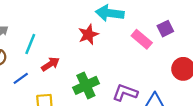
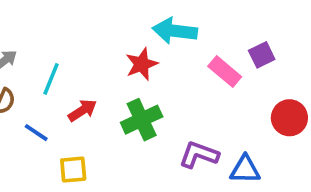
blue line: (21, 78) -> (36, 133), turned 70
green cross: (86, 85) -> (142, 120), moved

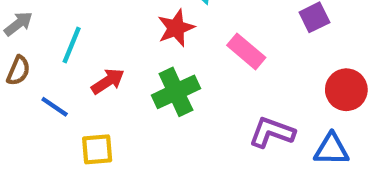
pink rectangle: (225, 72) -> (246, 51), moved
purple L-shape: (199, 155) -> (272, 132), moved
blue triangle: (245, 170) -> (331, 149), moved

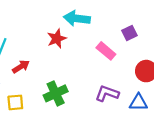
pink rectangle: (246, 51) -> (106, 51), moved
green cross: (176, 92) -> (56, 93), moved

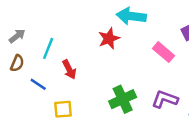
red arrow: (21, 67) -> (69, 69), turned 96
green cross: (56, 93) -> (123, 99), moved

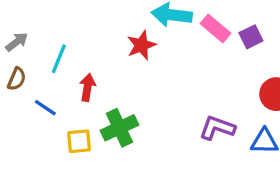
pink rectangle: (163, 52) -> (216, 28), moved
red arrow: (69, 69) -> (87, 87), turned -144
green cross: (123, 99) -> (119, 128), moved

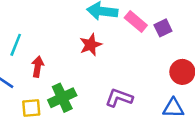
red star: (141, 45) -> (91, 45), moved
purple L-shape: (217, 128) -> (119, 98), moved

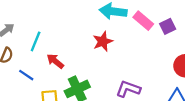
red arrow: (38, 67) -> (55, 61), turned -60

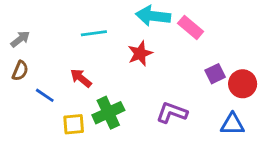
purple square: (168, 26) -> (215, 74), moved
cyan line: (36, 41) -> (94, 33), moved, turned 60

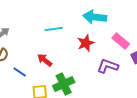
pink rectangle: (191, 27) -> (121, 41), moved
purple L-shape: (172, 113) -> (108, 66), moved

